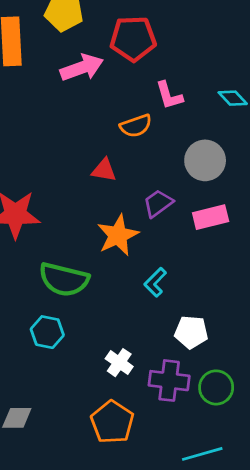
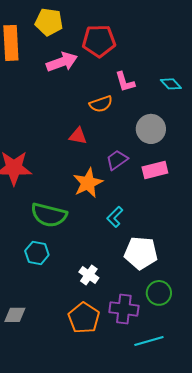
white pentagon: (191, 332) -> (141, 253), size x1.4
purple cross: (169, 381) -> (124, 309), moved

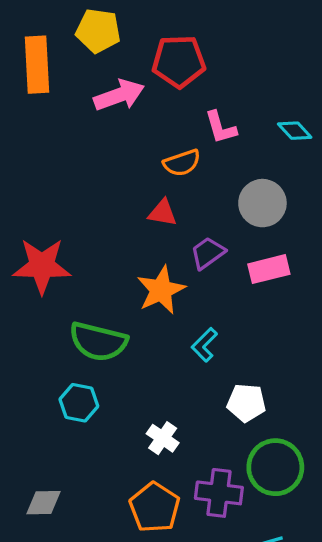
red triangle: (78, 136) -> (163, 213), moved
white pentagon: (141, 253) -> (246, 403), size x0.7
green circle: (159, 293) -> (275, 467), size x1.4

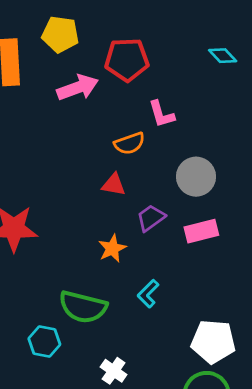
cyan diamond: (295, 131) -> (223, 56), moved
orange star: (161, 290) -> (112, 248), size x0.7
green semicircle: (98, 342) -> (83, 307), moved
white pentagon: (246, 403) -> (213, 342), moved, size x1.4

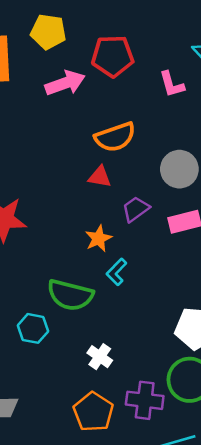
pink L-shape: (161, 114) -> (172, 84), moved
orange semicircle: (130, 143) -> (115, 137), size x1.4
cyan L-shape: (148, 294) -> (116, 272), moved

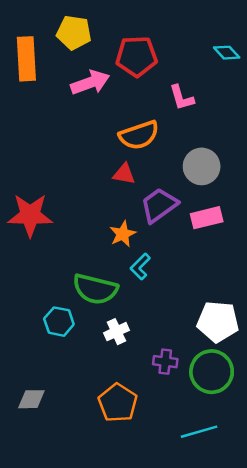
pink L-shape: (172, 84) -> (182, 98), moved
purple trapezoid: (136, 209) -> (159, 205), size x1.4
white cross: (100, 357) -> (116, 332), moved, turned 30
purple cross: (145, 400) -> (165, 362), moved, size x0.7

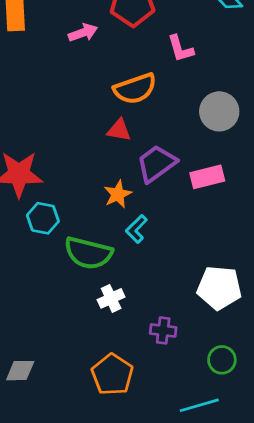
pink arrow: (90, 83) -> (83, 33), size x0.7
gray circle: (202, 166) -> (219, 111), moved
cyan hexagon: (59, 322) -> (43, 218), moved
green circle: (212, 372) -> (222, 360), moved, size x0.6

